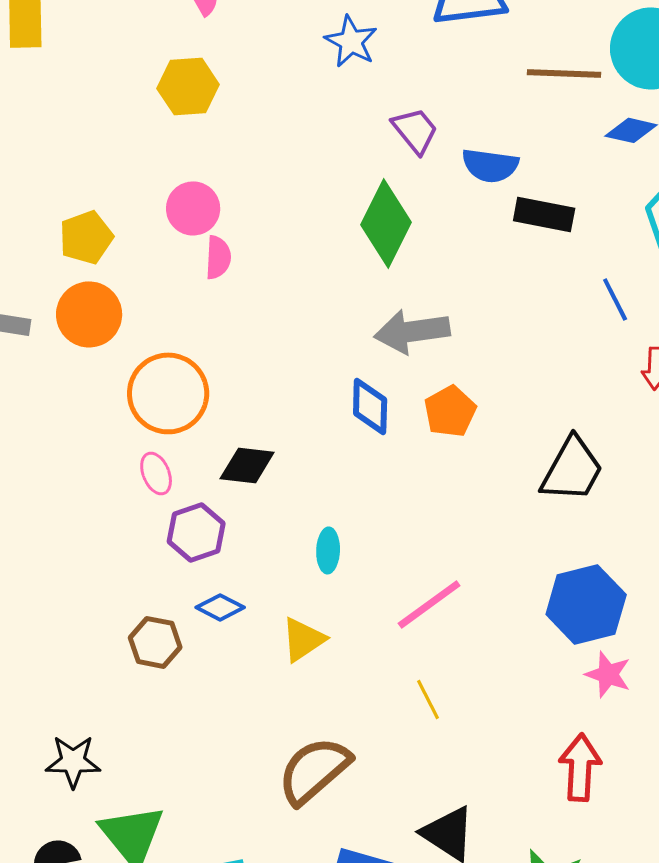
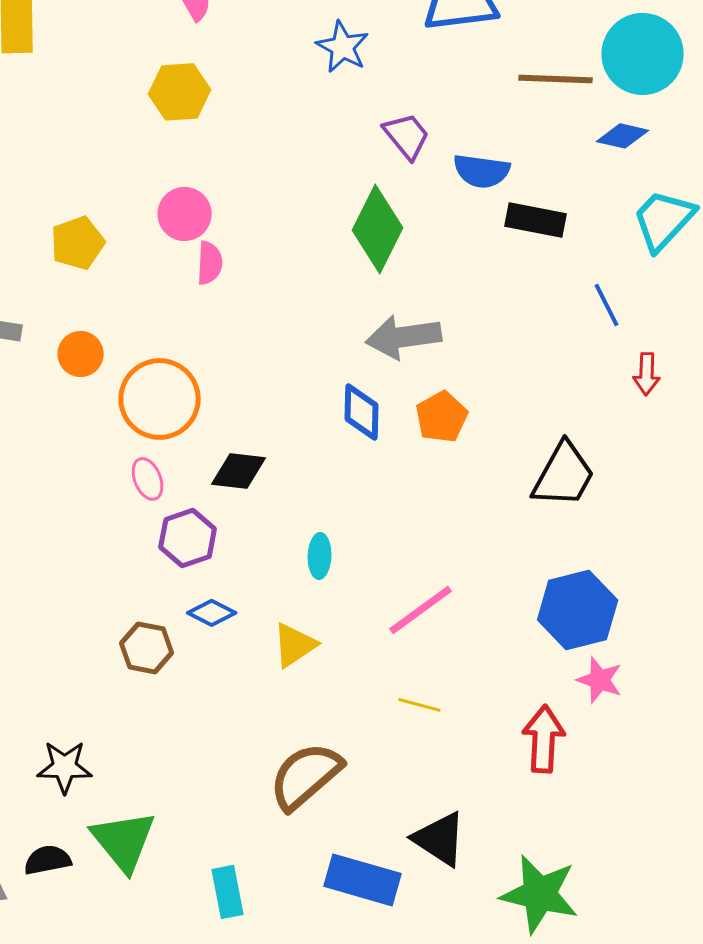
orange circle: (89, 314) -> (81, 354), moved, size x0.7
yellow line: (428, 699) -> (420, 705), turned -48
red arrow: (580, 767) -> (544, 739), moved

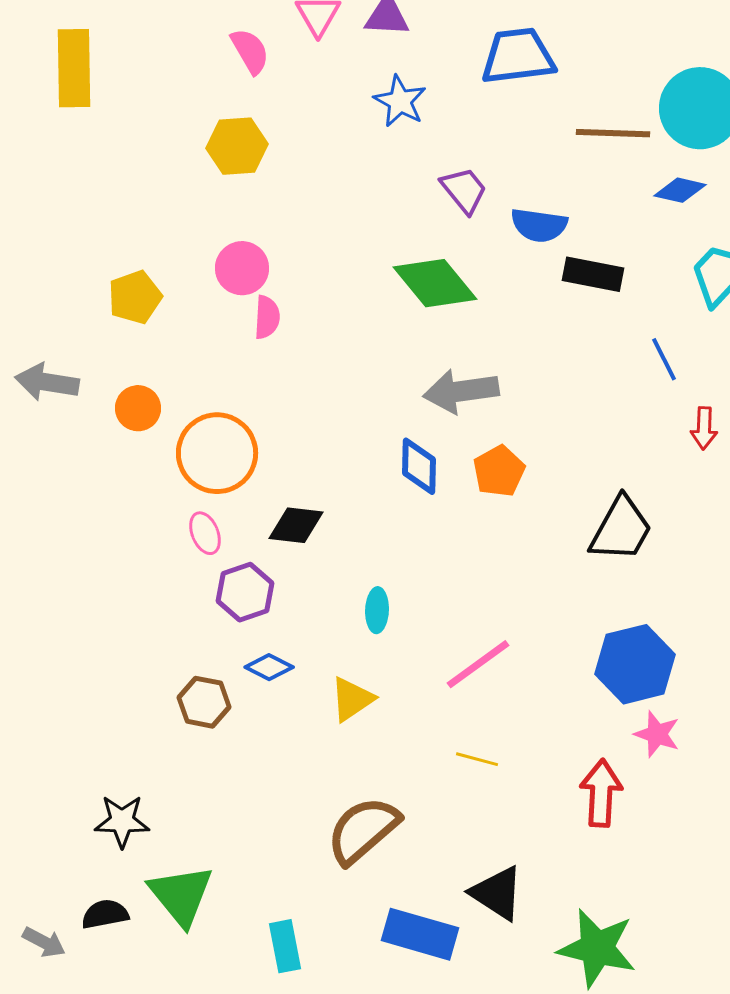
green diamond: (378, 229) -> (435, 283), turned -66

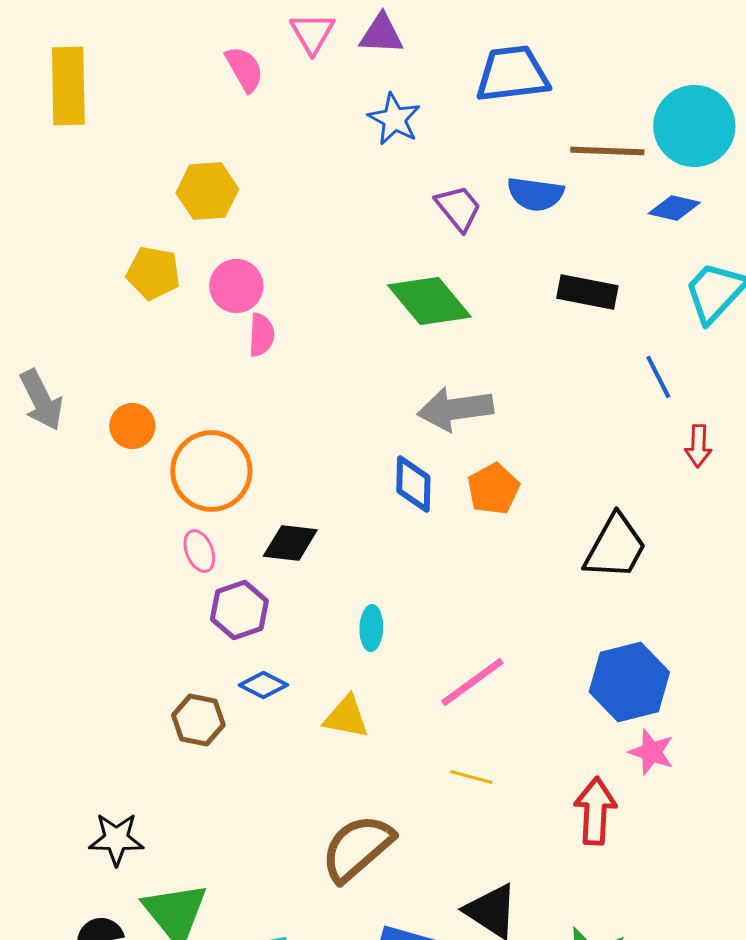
yellow hexagon: (237, 146) -> (207, 191), moved
blue semicircle: (539, 225) -> (535, 194), moved
yellow pentagon: (135, 297) -> (153, 273), moved, turned 30
gray arrow: (47, 382) -> (41, 400), turned -126
yellow triangle: (352, 699) -> (346, 717), turned 45

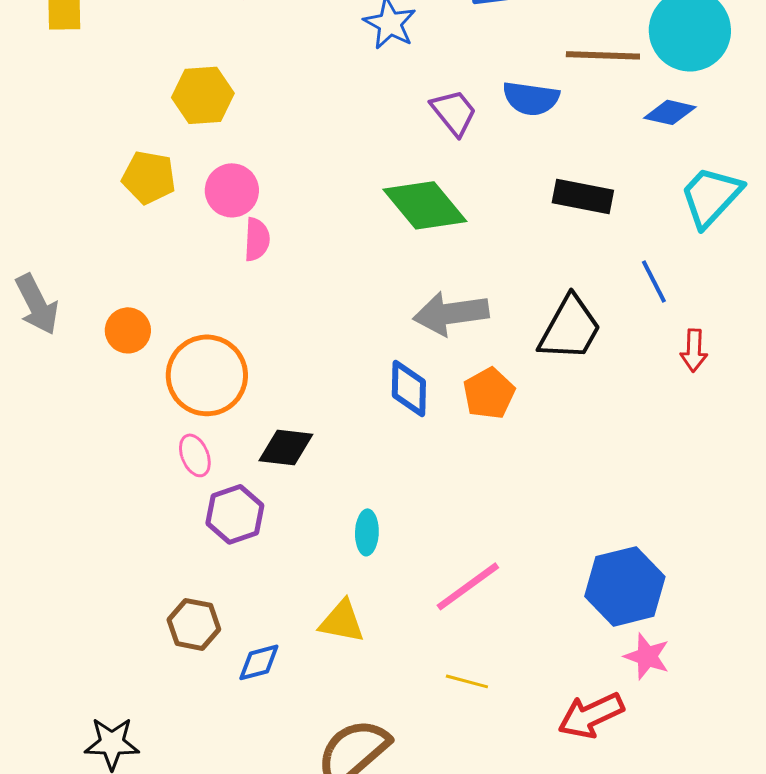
black trapezoid: (615, 547) -> (570, 328), moved
blue diamond: (263, 685) -> (259, 662), moved, turned -42
red arrow: (595, 811) -> (591, 715), turned -118

